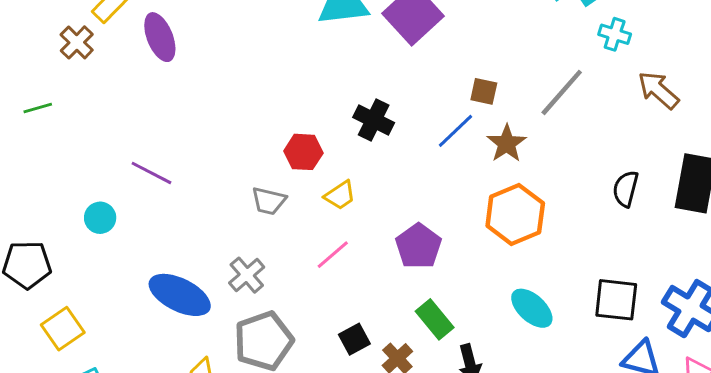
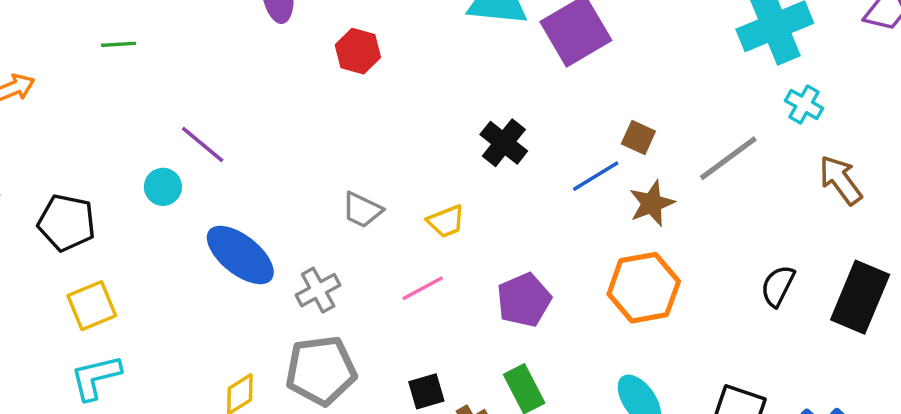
red hexagon: (303, 152) -> (358, 51), moved
purple line: (151, 173) -> (203, 144), moved
blue ellipse: (180, 295) -> (240, 255), moved

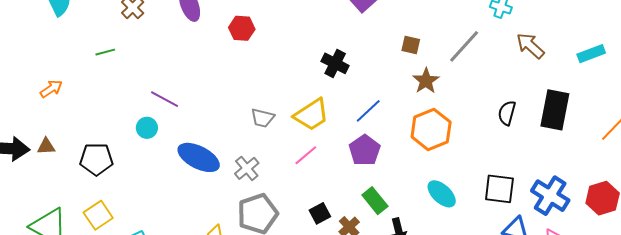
blue line: (596, 176) -> (368, 111), moved
yellow trapezoid: (446, 221) -> (311, 115), size x1.6
yellow square: (92, 306) -> (98, 215), moved

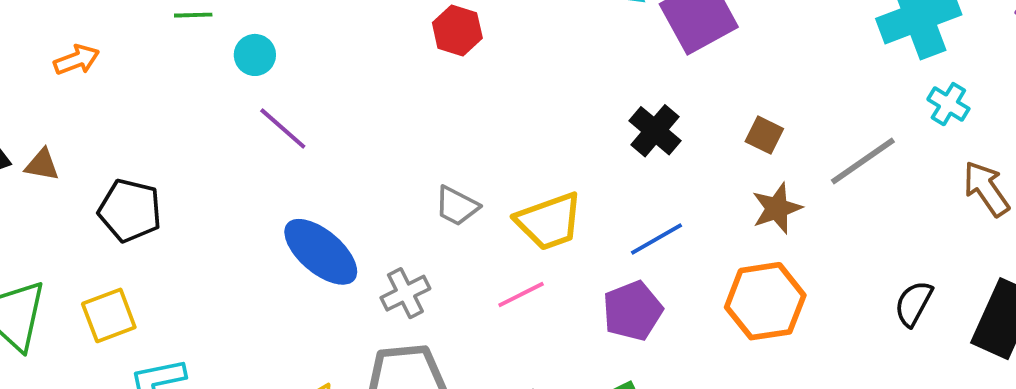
black cross: (335, 63) -> (655, 131), moved
cyan circle: (147, 128) -> (255, 55), moved

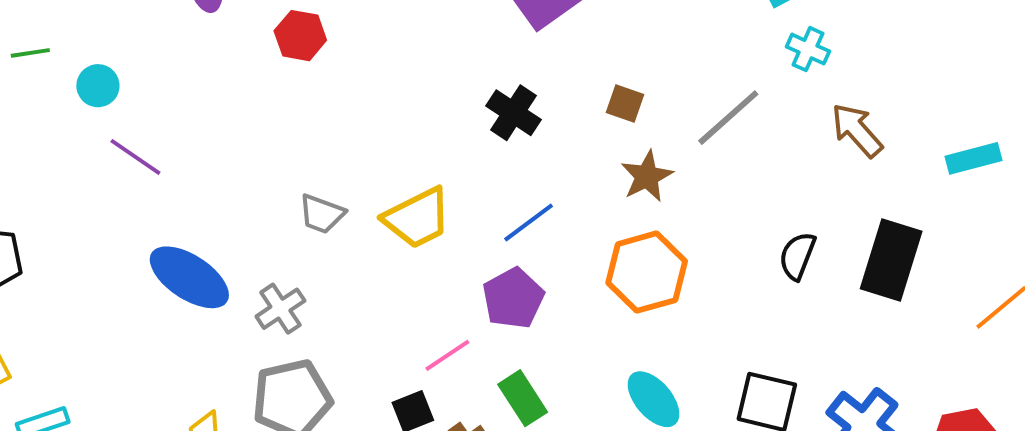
pink line: (521, 295) -> (447, 355), moved

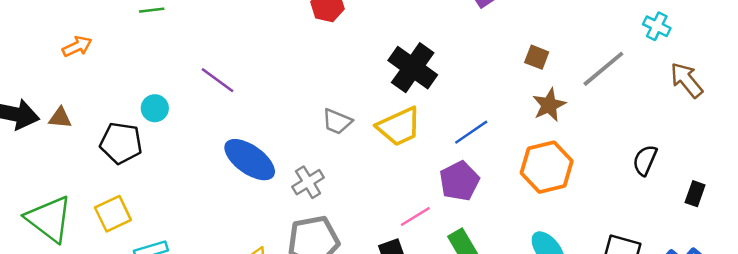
cyan circle: (98, 86) -> (155, 108), moved
black cross: (513, 113) -> (413, 68), moved, size x1.4
black rectangle: (891, 260) -> (695, 194), moved, size x0.5

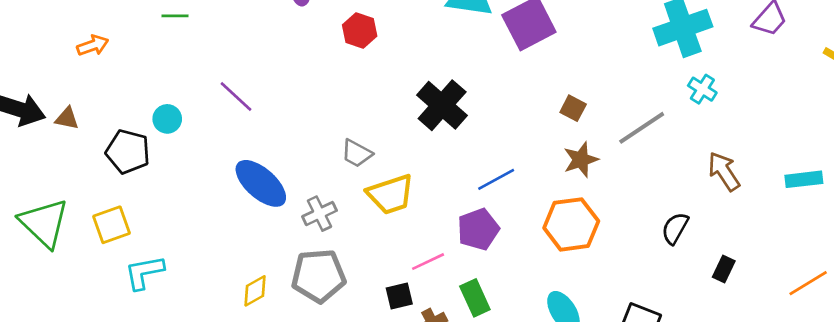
brown arrow: (687, 80) -> (724, 171), moved
yellow trapezoid: (399, 127) -> (391, 194), moved

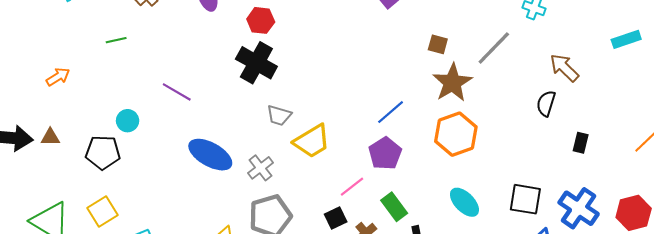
black cross: (442, 105) -> (256, 63), moved
brown star: (581, 160) -> (452, 83), size x1.4
cyan rectangle: (804, 179) -> (626, 39), moved
black semicircle: (675, 228) -> (546, 103), moved

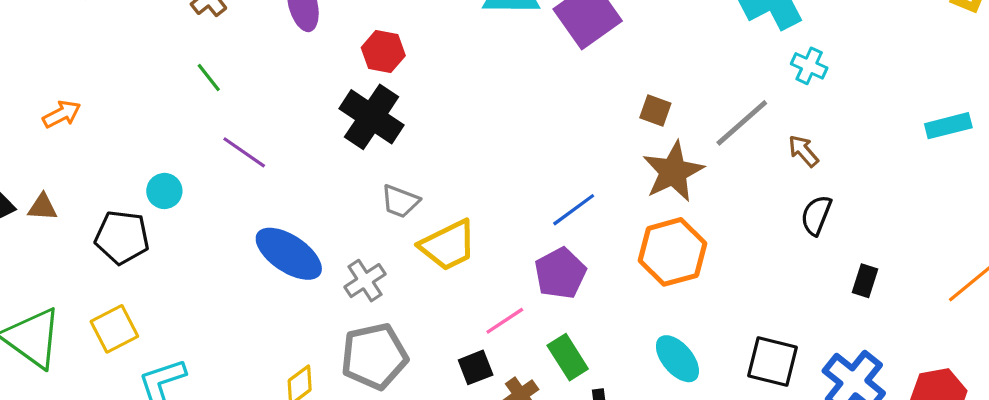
green line: (116, 40) -> (209, 78), moved, turned 60
brown arrow: (564, 68) -> (803, 151), moved, size x0.7

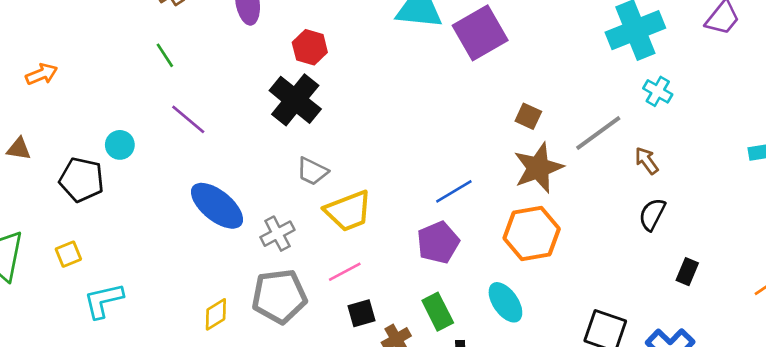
pink line: (505, 321) -> (345, 272), moved
yellow square: (114, 329) -> (68, 254), size x0.7
cyan ellipse: (677, 359) -> (505, 302), moved

